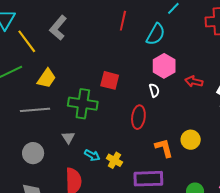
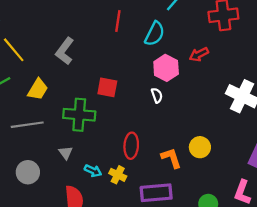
gray L-shape: (58, 28) -> (65, 51), moved
red arrow: (194, 81) -> (199, 54), moved, turned -36
red ellipse: (138, 117) -> (131, 146), moved

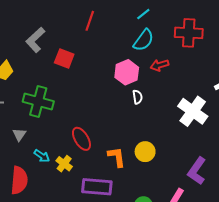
cyan semicircle: (155, 34) -> (144, 40), moved
red square: (107, 87) -> (64, 59), moved
white semicircle: (157, 95) -> (137, 97), moved
red ellipse: (131, 146) -> (81, 139), turned -45

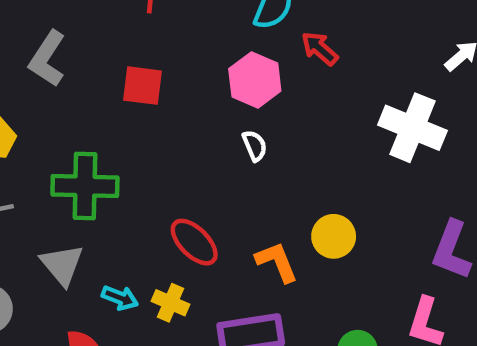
red square: (64, 59) -> (142, 86), moved
red arrow: (159, 65) -> (320, 48), turned 72
white semicircle: (137, 97) -> (255, 146), moved
gray triangle: (19, 135) -> (62, 265), size x1.5

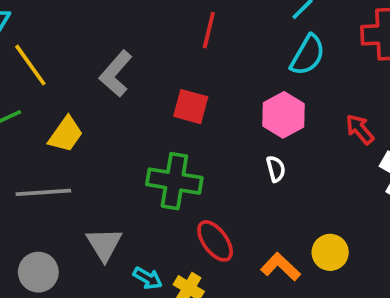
red arrow: (320, 48) -> (360, 129), moved
green cross: (85, 186) -> (174, 181), moved
orange L-shape: (277, 262) -> (281, 267), turned -33

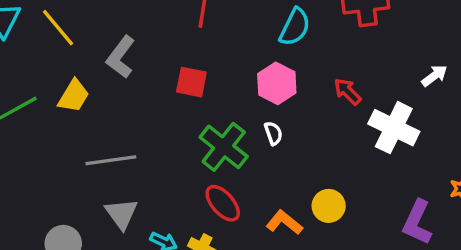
yellow line: (30, 65) -> (58, 28), moved
yellow trapezoid: (66, 134) -> (74, 96), moved
green cross: (174, 181) -> (224, 147), moved, turned 33
gray line: (43, 192) -> (111, 160), moved

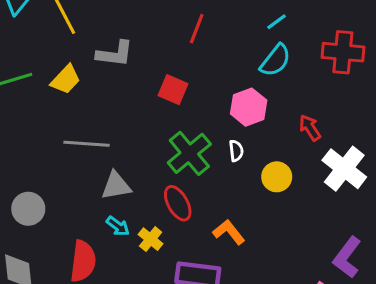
gray L-shape: (121, 57) -> (115, 54), turned -132
yellow circle: (329, 206) -> (277, 177), moved
gray triangle: (122, 214) -> (116, 186), moved, turned 44

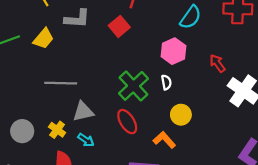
red square: (173, 90) -> (119, 26), moved, turned 30
yellow circle: (277, 177) -> (181, 115), moved
yellow cross: (151, 239) -> (57, 130), moved

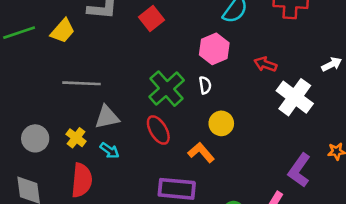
red arrow: (217, 63) -> (265, 64), turned -36

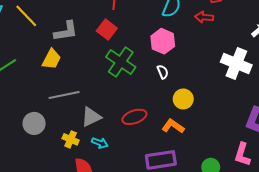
yellow trapezoid: (63, 31) -> (52, 59), moved
red arrow: (265, 64) -> (204, 17), moved
green cross: (167, 89) -> (121, 62), moved
red ellipse: (158, 130) -> (134, 117), turned -65
gray circle: (35, 138) -> (34, 123), moved

